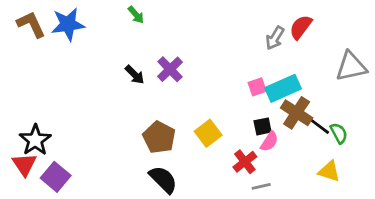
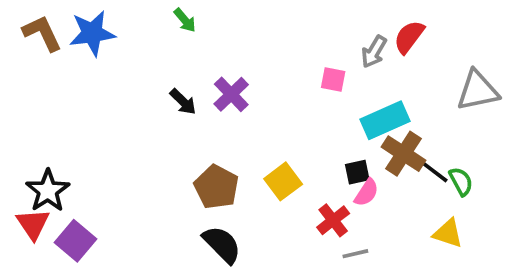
pink square: (257, 87) -> (333, 80), moved, turned 30

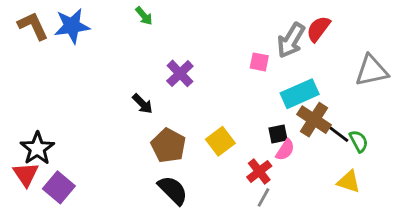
gray arrow: (374, 52) -> (291, 40), size x1.4
black arrow: (183, 102) -> (143, 104), moved
gray line: (355, 254) -> (264, 197), moved, turned -48

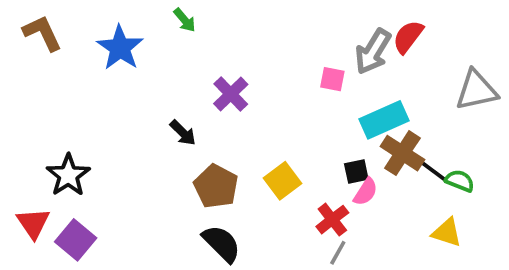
blue star: (72, 26) -> (120, 48), moved, turned -30
green semicircle: (359, 141) -> (460, 181), turned -40
black star: (37, 148) -> (68, 175), moved

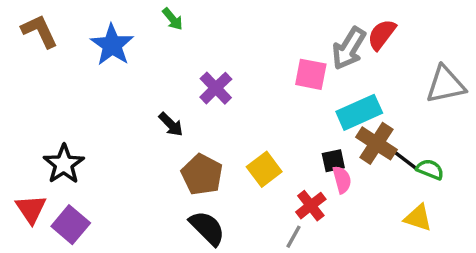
pink square: (332, 79) -> (311, 74), size x1.4
pink semicircle: (366, 192) -> (342, 180), turned -48
gray line: (338, 253) -> (294, 237), moved

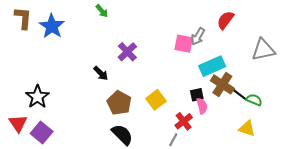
brown L-shape: (40, 31) -> (23, 18), turned 30
blue star: (112, 45) -> (52, 26), moved
gray arrow: (349, 48) -> (198, 36), moved, size x0.7

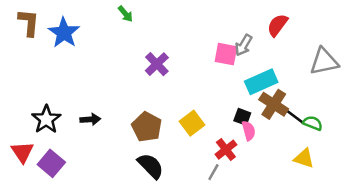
black arrow: (101, 73) -> (90, 119), moved, turned -49
black square: (197, 95) -> (242, 117), turned 32

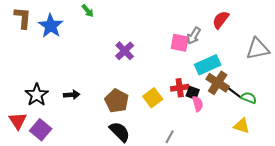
green arrow: (125, 14) -> (88, 11), moved
red cross: (226, 150) -> (180, 88), moved, turned 30

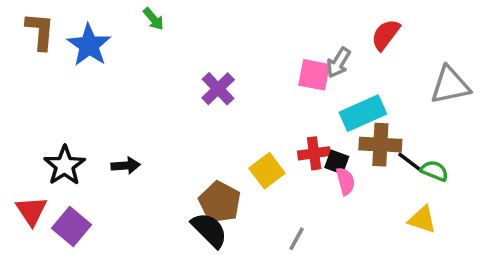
brown cross: (218, 83) -> (380, 145), turned -30
brown pentagon: (117, 101) -> (220, 202), moved

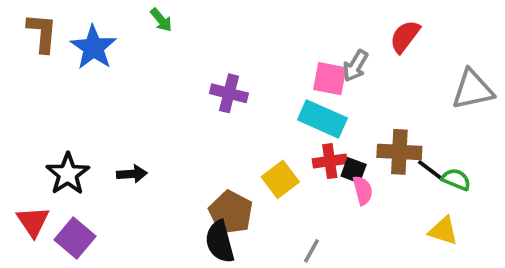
purple cross: (218, 89) -> (229, 93), turned -32
cyan rectangle: (363, 113) -> (322, 119), moved, turned 48
black semicircle: (209, 230) -> (220, 242), turned -150

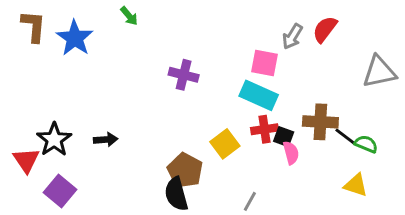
gray arrow: (355, 66) -> (292, 37), moved
red triangle: (33, 222) -> (26, 160), moved

